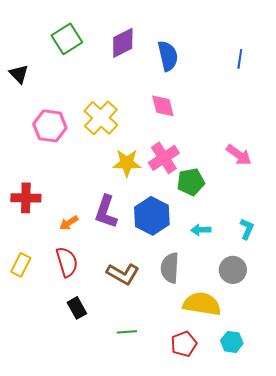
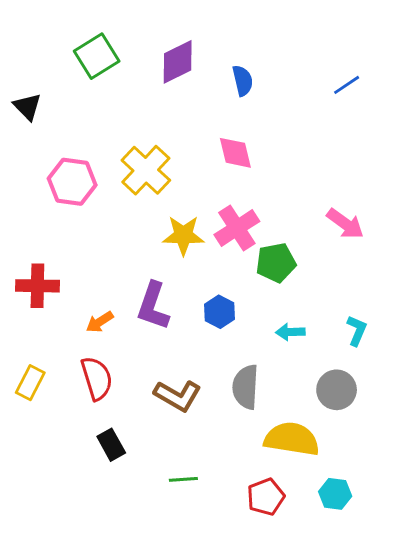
blue semicircle: (168, 56) -> (243, 81), size x0.7
blue line: (240, 59) -> (347, 85), turned 48
blue hexagon: (152, 216) -> (220, 312), size x0.6

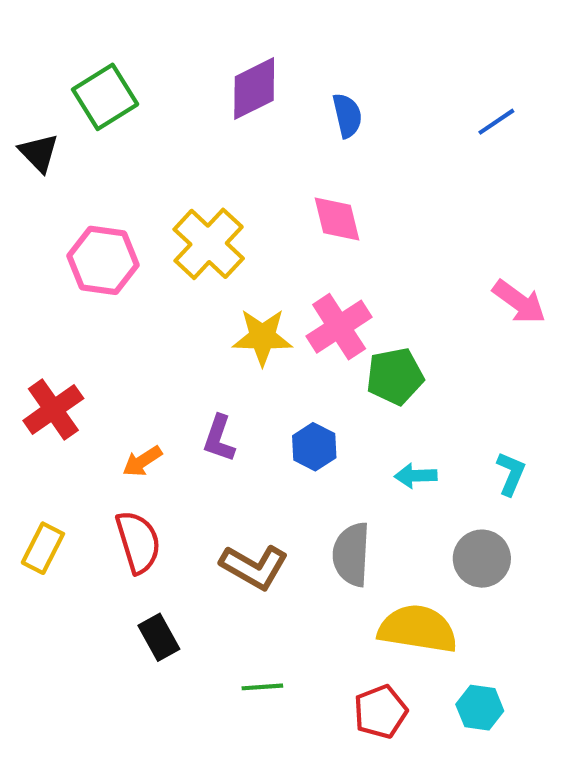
green square: (97, 56) -> (105, 97), moved
pink arrow: (345, 224) -> (519, 302), moved
red cross: (37, 286) -> (53, 409), turned -36
purple L-shape: (153, 306) -> (219, 438), size x0.7

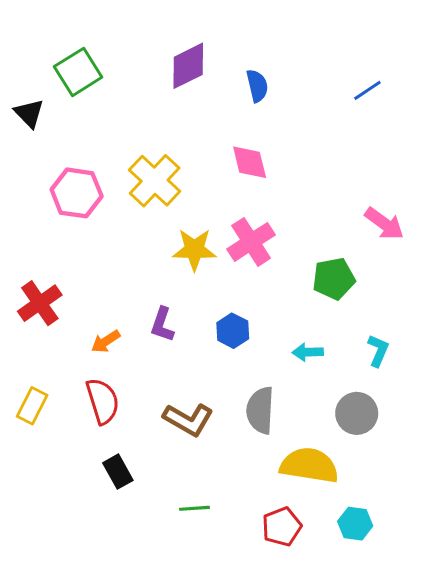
green pentagon: (395, 376) -> (334, 279), moved

